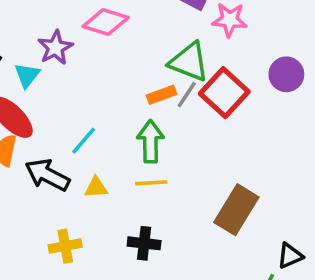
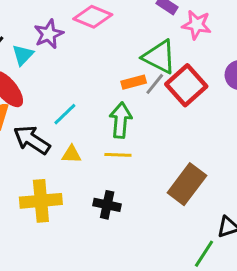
yellow cross: (65, 246) -> (41, 201), size x1.5

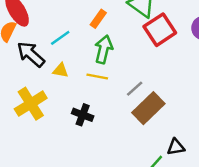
orange rectangle: (134, 82) -> (98, 19), moved, turned -48
gray line: (155, 84) -> (135, 89), moved
yellow cross: (41, 201) -> (31, 104), turned -36

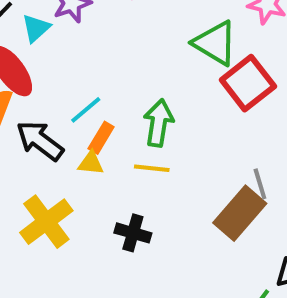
orange rectangle: (98, 19) -> (101, 138), moved
gray line: (135, 89) -> (260, 184), moved, turned -60

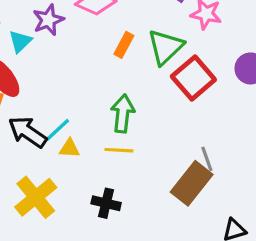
green triangle: (215, 43) -> (165, 47), turned 48
cyan line: (86, 110) -> (58, 130), moved
orange rectangle: (101, 138) -> (124, 45), moved

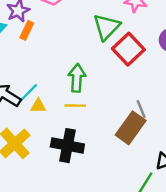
orange rectangle: (124, 45) -> (27, 30), moved
black cross: (106, 203) -> (67, 146), size x1.5

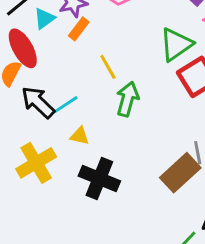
yellow triangle: (38, 106) -> (80, 136), moved
yellow line: (75, 106) -> (108, 67), moved, turned 48

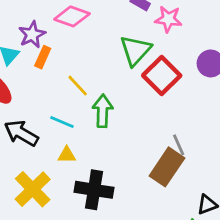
cyan line: (66, 104) -> (62, 122), moved, turned 70

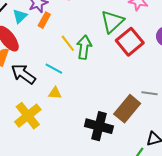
green arrow: (103, 111) -> (84, 47), moved
gray line: (179, 145) -> (149, 93), moved, turned -63
black cross: (94, 190) -> (99, 126), moved

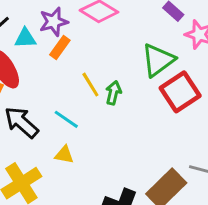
cyan triangle: (20, 16) -> (25, 38), turned 35
green arrow: (84, 47) -> (113, 93), size x0.7

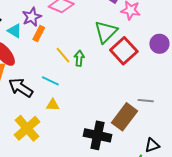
cyan triangle: (25, 38) -> (15, 31), turned 42

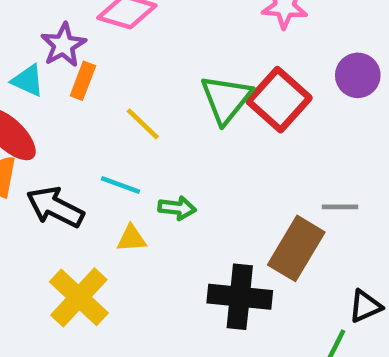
green triangle: (106, 32) -> (226, 99), moved
green arrow: (79, 58) -> (177, 208), moved, turned 98

